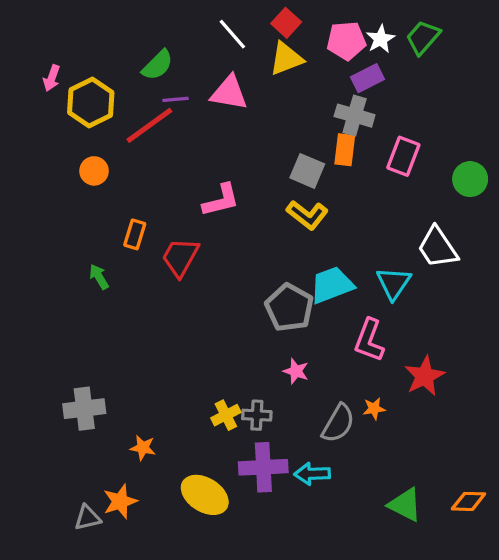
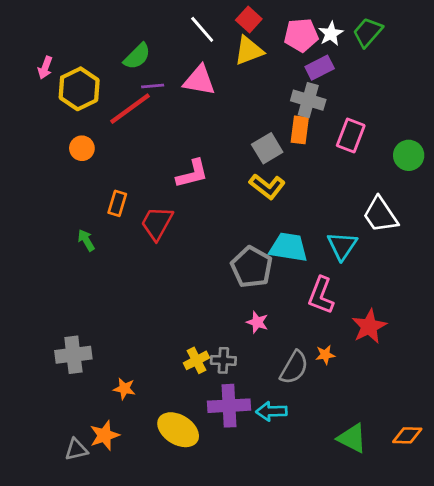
gray square: (307, 171) -> (267, 148), turned 36
cyan trapezoid: (332, 285) -> (288, 247), turned 30

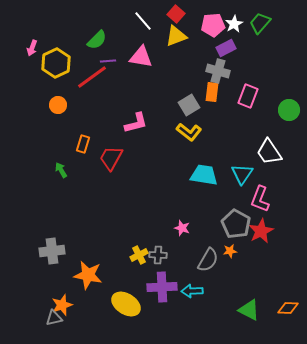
gray pentagon: (252, 267) -> (236, 224), moved
pink L-shape: (321, 295) -> (260, 199), moved
orange star: (124, 389) -> (88, 275), size x1.8
orange star: (105, 435) -> (62, 305), moved

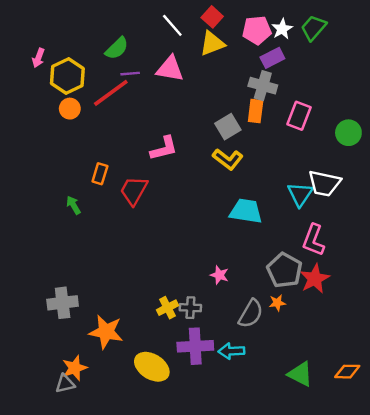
orange circle: (58, 105) -> (70, 109), moved
white trapezoid: (269, 152) -> (324, 183), turned -44
cyan triangle: (242, 174) -> (300, 194), moved

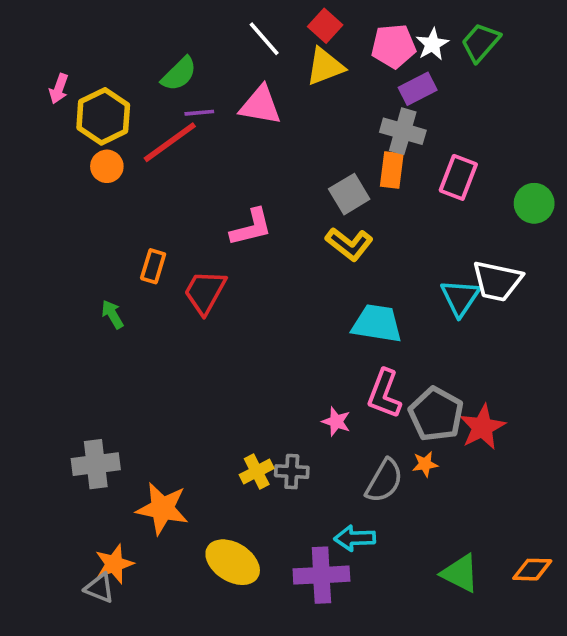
pink L-shape: (313, 240) -> (384, 394), moved
purple cross: (195, 346) -> (321, 575), moved
gray triangle: (65, 384) -> (99, 588), turned 35

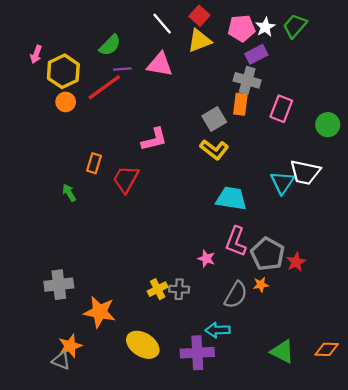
red star: (482, 427) -> (296, 262), size x0.7

